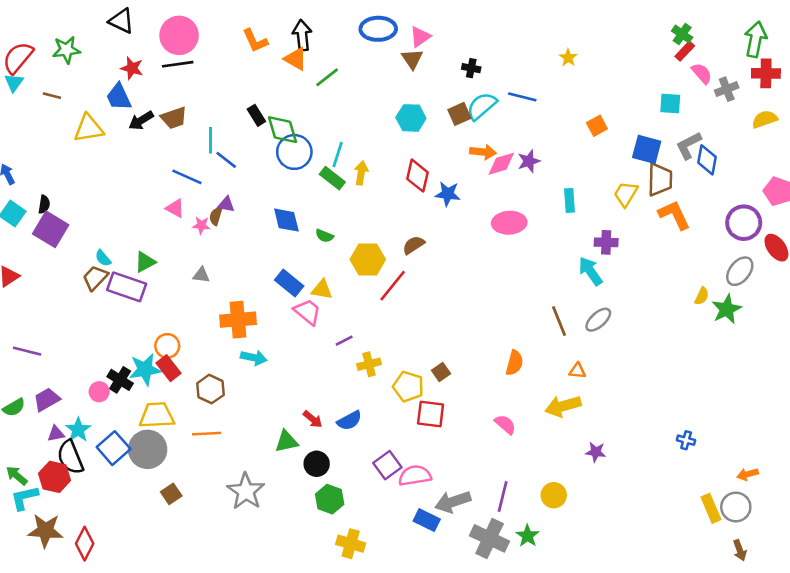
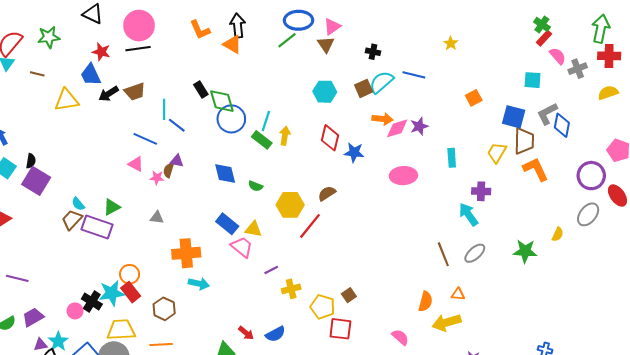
green line: (327, 77) -> (287, 40), moved
green star: (727, 309) -> (525, 251), moved, turned 30
orange semicircle: (514, 363) -> (425, 301), moved

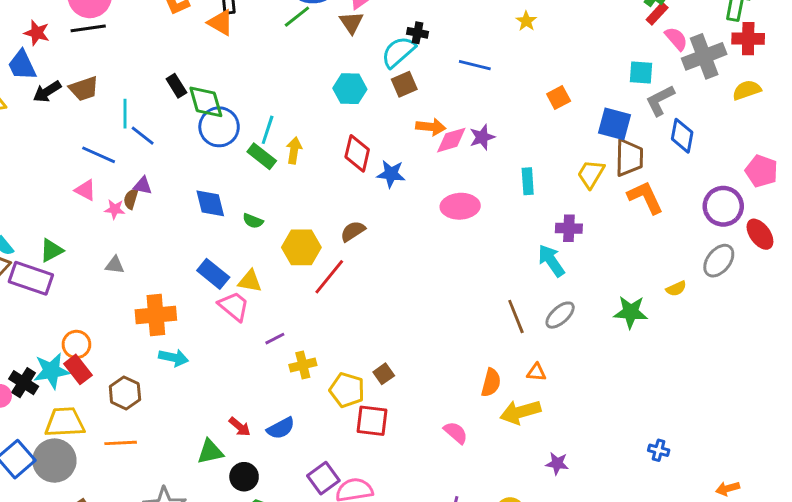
gray cross: (578, 69) -> (704, 56), size x1.6
cyan semicircle: (381, 82) -> (398, 52), moved
gray L-shape: (547, 114) -> (660, 100), moved
yellow semicircle: (558, 234) -> (676, 289), turned 40

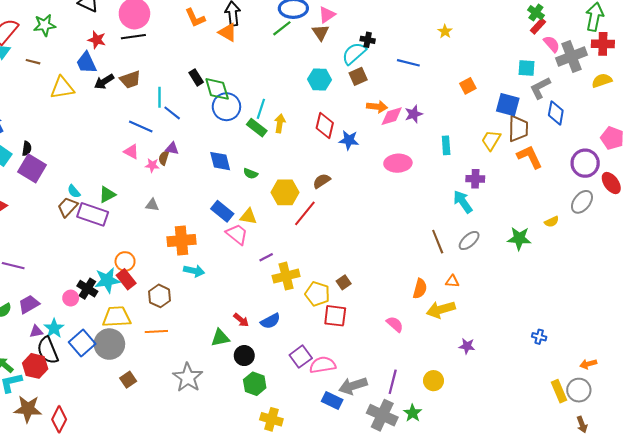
yellow cross: (303, 365) -> (286, 276), size x1.4

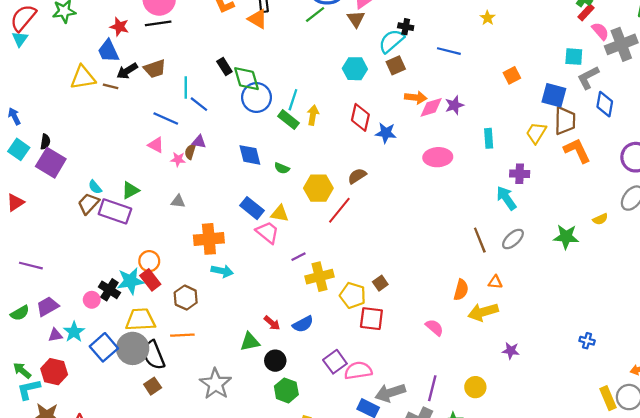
brown line: (33, 62) -> (111, 86), moved
black semicircle: (48, 350) -> (154, 355), moved

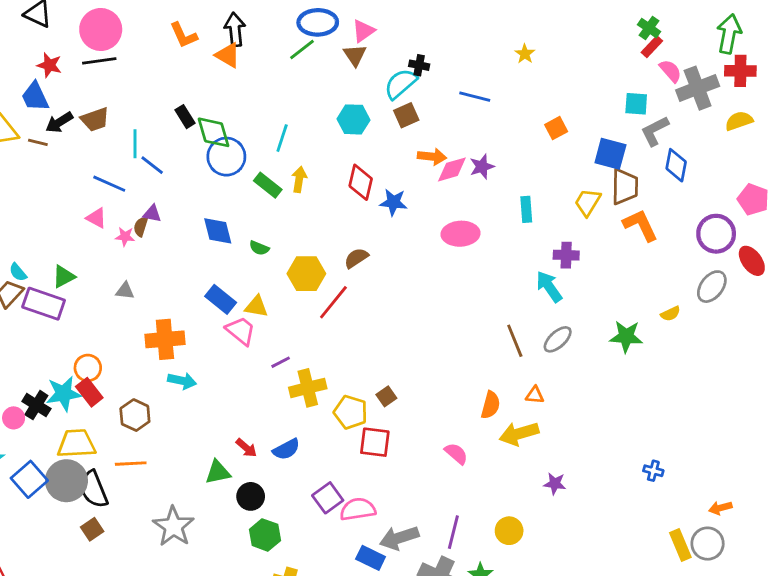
cyan line: (293, 100) -> (282, 138), moved

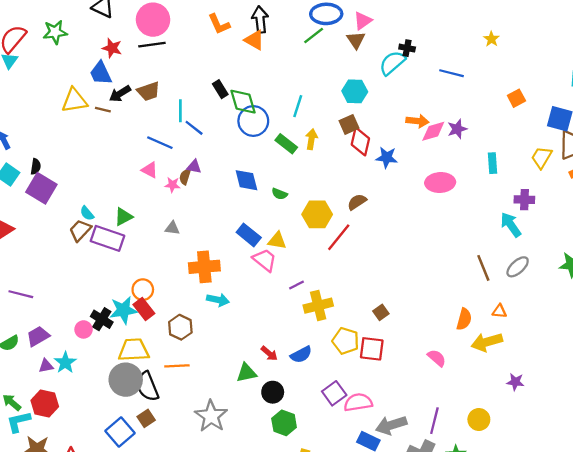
brown square: (406, 115) -> (349, 124), moved
yellow pentagon: (351, 412) -> (346, 341), moved
blue square: (29, 479) -> (120, 432), moved

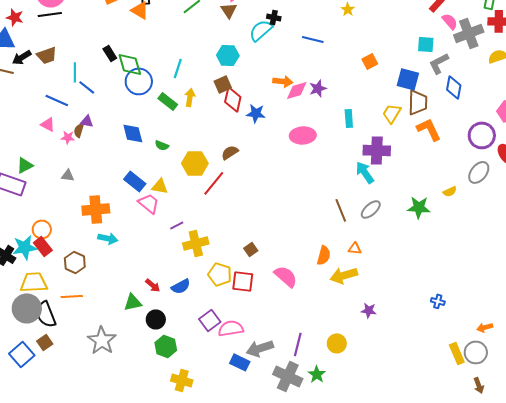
purple cross: (524, 200) -> (377, 150), size x1.5
pink semicircle: (437, 358) -> (286, 276), moved, size x1.4

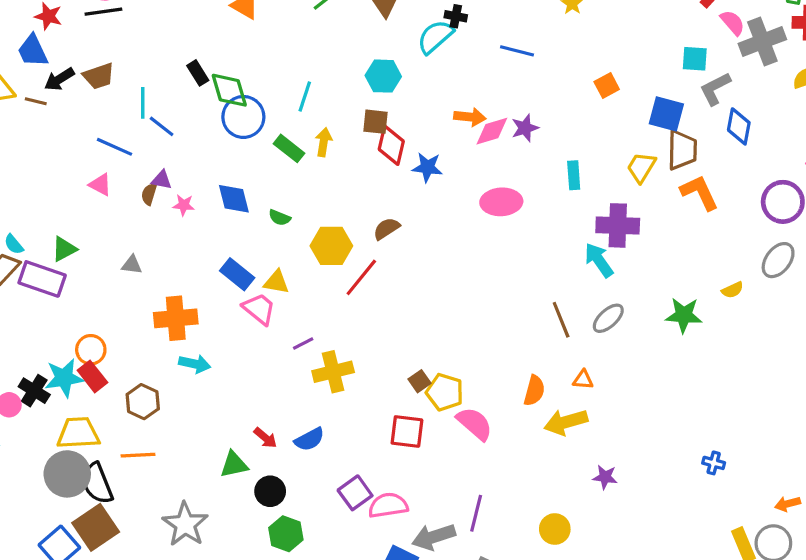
brown square: (223, 84) -> (375, 122), turned 30
pink star: (68, 137) -> (184, 205), moved
yellow pentagon: (220, 274) -> (445, 392), moved
brown square: (45, 342) -> (96, 527), size x1.8
purple line: (298, 344) -> (476, 513), moved

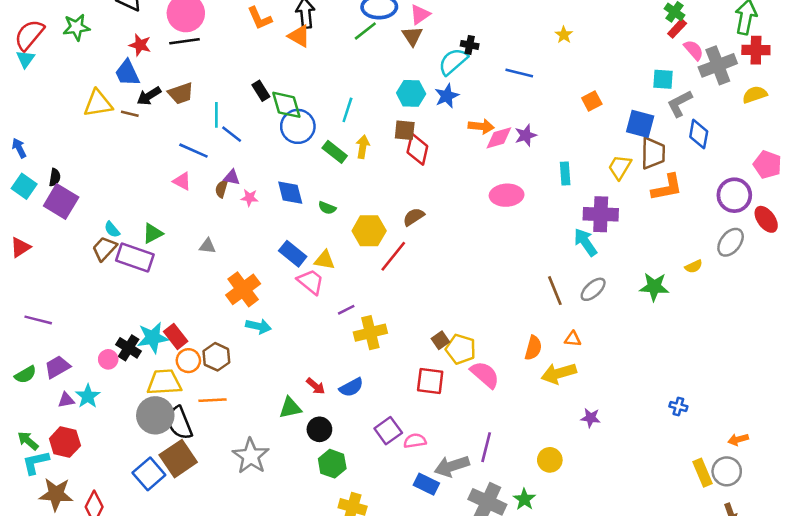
blue star: (427, 167) -> (447, 96), moved, turned -30
orange L-shape: (699, 192) -> (667, 188), turned 104
orange cross: (176, 318) -> (243, 289), turned -32
orange circle: (91, 350) -> (188, 361), moved
pink semicircle: (388, 505) -> (415, 441), size x0.7

